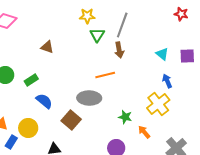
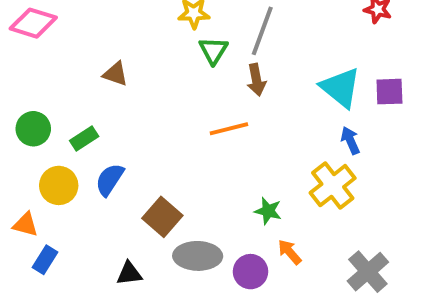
cyan triangle: (162, 54) -> (341, 88), size x1.6
gray ellipse: (89, 98) -> (198, 256), moved
blue semicircle: (44, 101) -> (110, 180), turned -96
yellow circle: (28, 128) -> (59, 185), moved
orange arrow: (144, 132) -> (290, 252), moved

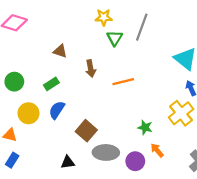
brown arrow: (256, 80) -> (91, 69), moved
green rectangle: (84, 139) -> (51, 84), moved
blue rectangle: (45, 260) -> (12, 160), moved

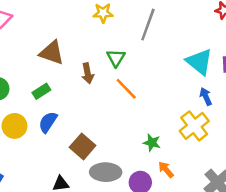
green triangle: (115, 38) -> (116, 58), moved
brown triangle: (60, 51) -> (52, 53), size x1.5
orange line: (123, 82) -> (126, 89), turned 60

